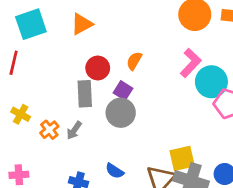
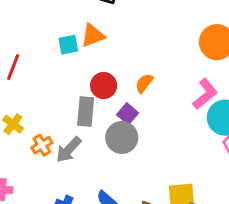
cyan square: (31, 24) -> (68, 45), moved, size x0.6
gray arrow: (74, 130) -> (69, 150), size x1.4

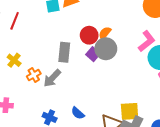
red circle: (104, 86) -> (89, 35), moved
gray circle: (122, 137) -> (106, 49), moved

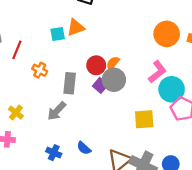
yellow cross: (14, 60) -> (16, 113), moved
orange cross: (34, 75) -> (40, 70), moved, turned -32
yellow square: (130, 111) -> (144, 119), moved

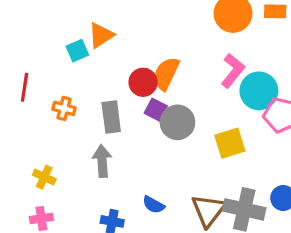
orange semicircle: (113, 63) -> (166, 74), size x1.5
gray circle: (114, 80) -> (177, 122), moved
gray arrow: (57, 111) -> (102, 161), turned 145

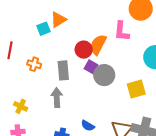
pink L-shape: (233, 71) -> (122, 31), moved, turned 145

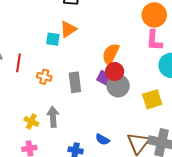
cyan square: (44, 29) -> (53, 39), turned 32
pink L-shape: (122, 31) -> (154, 40), moved
red circle: (84, 50) -> (115, 71), moved
gray arrow: (57, 98) -> (53, 117), moved

